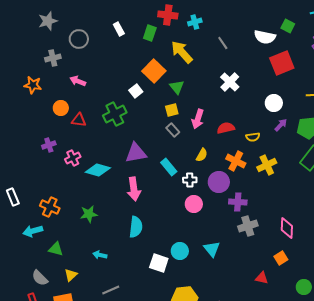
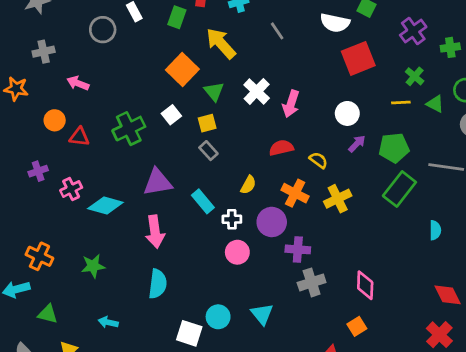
gray circle: (79, 39) -> (103, 30), moved
white cross: (230, 82) -> (257, 91), moved
white square: (136, 91) -> (171, 115), moved
pink arrow: (198, 119) -> (291, 104), moved
yellow semicircle: (253, 137) -> (318, 160), turned -136

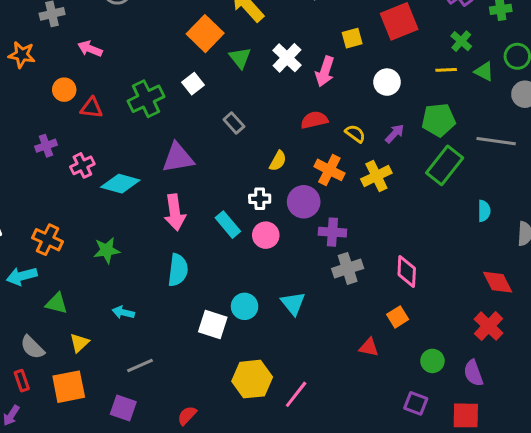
yellow square: (207, 123) -> (352, 38), moved
purple arrow: (357, 144) -> (395, 134), moved
cyan rectangle: (203, 201) -> (228, 225), moved

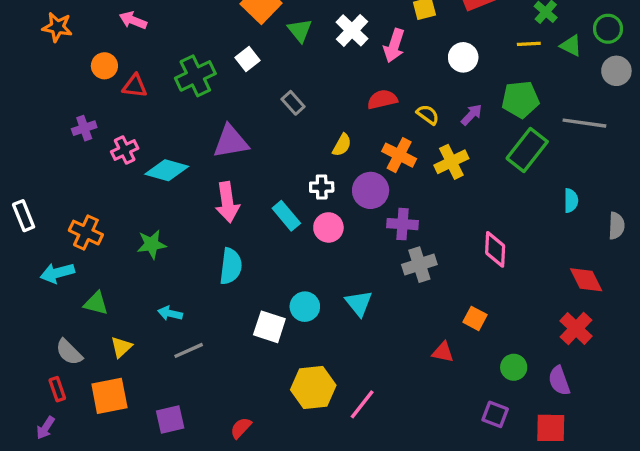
pink diamond: (407, 272) -> (495, 249), moved
orange square: (398, 317) -> (475, 318), turned -30
gray line: (140, 365) -> (189, 350), moved
purple square: (123, 408) -> (170, 419), turned -32

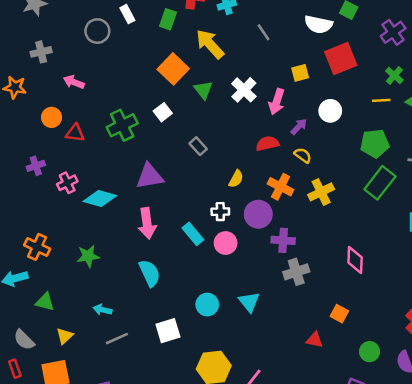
purple arrow: (472, 115) -> (299, 127), moved
cyan semicircle: (231, 266) -> (150, 273), turned -32
white square: (269, 327) -> (168, 331), moved, turned -35

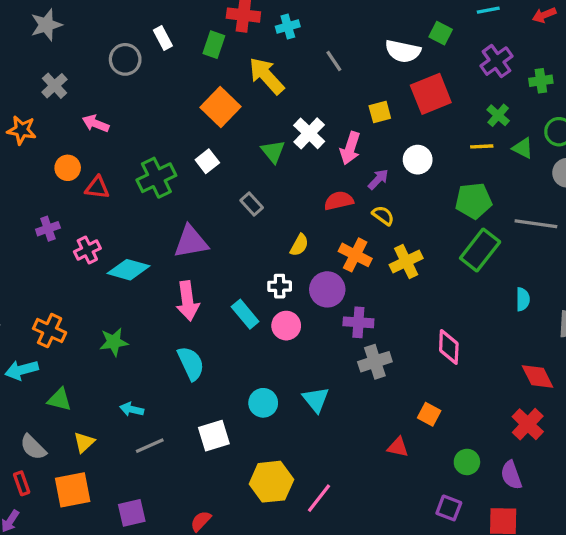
gray cross: (41, 52) -> (54, 86), turned -30
green triangle: (203, 90) -> (273, 151), moved

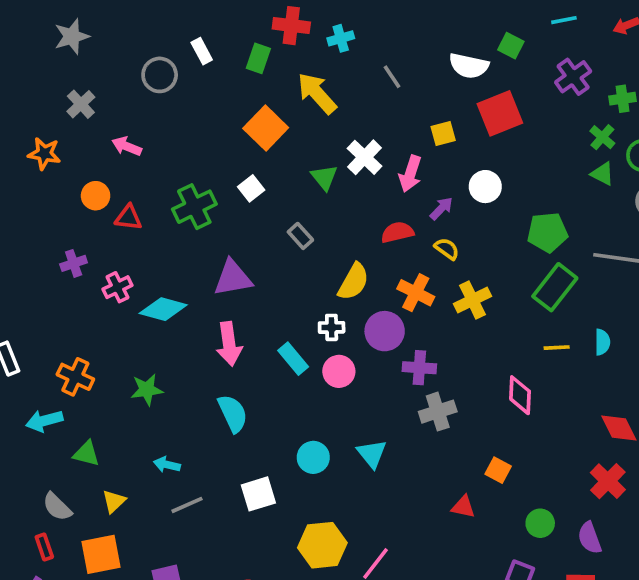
green cross: (498, 115) -> (602, 137), moved
yellow line: (482, 146) -> (557, 348), moved
yellow semicircle: (299, 245) -> (354, 282), size x1.5

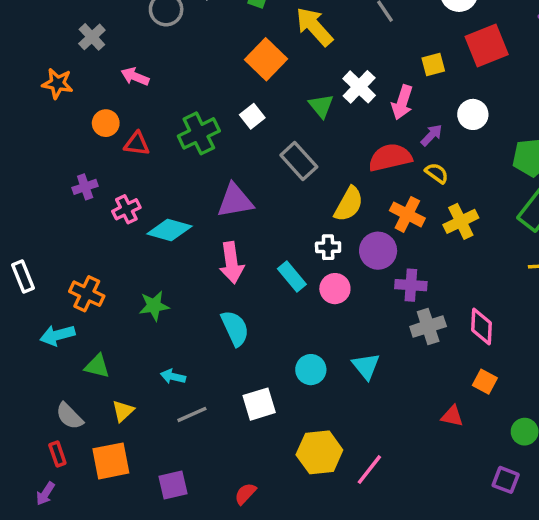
red semicircle: (397, 232) -> (390, 158), size x1.4
gray rectangle: (300, 236) -> (299, 161), size x1.5
pink diamond: (520, 395) -> (481, 326), moved

